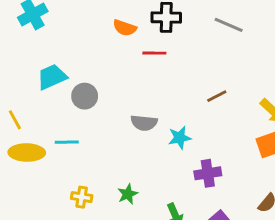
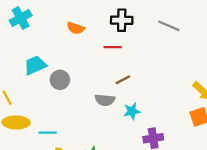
orange semicircle: (125, 28) -> (76, 28), moved
brown line: (217, 96) -> (123, 80), moved
cyan line: (67, 142) -> (48, 133), moved

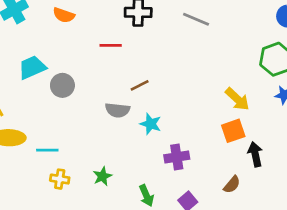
orange semicircle: (76, 28) -> (64, 15), moved
red line: (113, 47) -> (111, 45), moved
cyan star: (132, 111) -> (151, 124), turned 30

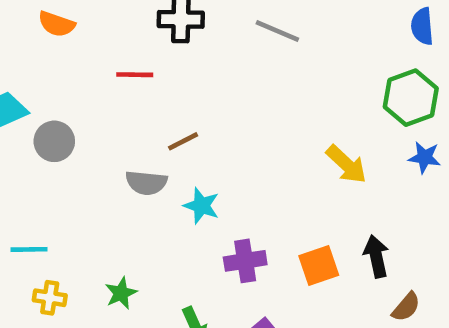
orange square: (233, 131) -> (319, 266), moved
brown semicircle: (232, 185) -> (406, 307), moved

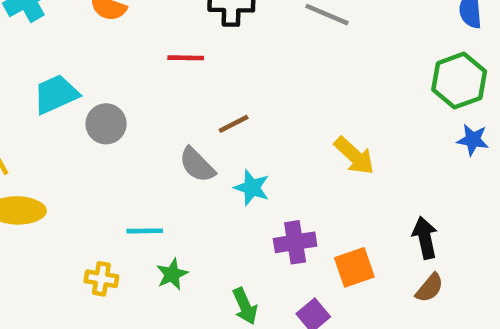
yellow arrow: (346, 164) -> (354, 156), moved
gray semicircle: (146, 183) -> (197, 165), turned 39
cyan line: (29, 249) -> (145, 231), moved
orange square: (319, 266) -> (354, 267), moved
brown semicircle: (406, 307) -> (429, 288), moved

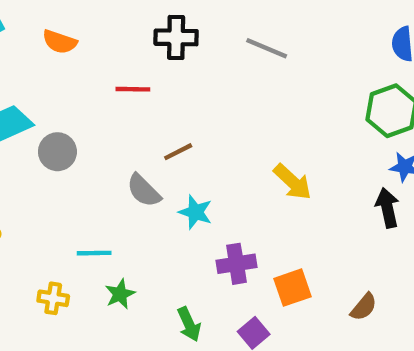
black arrow: (425, 238) -> (387, 208), moved

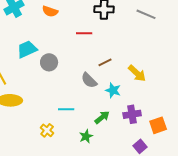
yellow arrow: (292, 182) -> (137, 73), moved
green star: (120, 294) -> (86, 136), moved
yellow cross: (53, 298) -> (47, 130), turned 32
green arrow: (189, 324) -> (102, 117), moved, turned -105

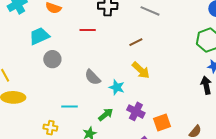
cyan trapezoid: (27, 49) -> (39, 36), moved
brown line: (105, 62) -> (136, 42), moved
purple cross: (132, 114) -> (136, 111), turned 36
yellow cross: (47, 130) -> (50, 128), turned -32

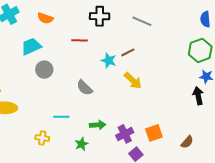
cyan star: (117, 87) -> (109, 60), moved
purple cross: (136, 111) -> (125, 134), moved, turned 36
green arrow: (106, 114) -> (98, 125), turned 35

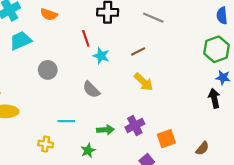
red line: (79, 40) -> (86, 38), turned 70
cyan trapezoid: (31, 46) -> (21, 41), moved
cyan star: (109, 60) -> (101, 56), moved
purple cross: (125, 134) -> (135, 125), moved

